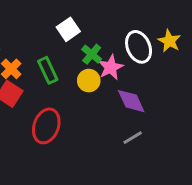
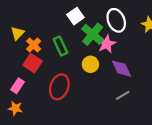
white ellipse: (139, 47) -> (116, 20), moved
green cross: (92, 54) -> (93, 34), size x1.5
yellow circle: (89, 81) -> (90, 64), moved

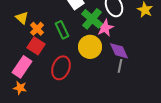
yellow triangle: (17, 33) -> (22, 18), turned -32
yellow circle: (90, 64) -> (90, 47), size x1.5
pink rectangle: (17, 86) -> (22, 67), size x1.5
gray line: (123, 95) -> (120, 66), moved, turned -48

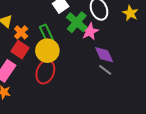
yellow circle: (90, 47) -> (47, 51), moved
gray line: (120, 66) -> (105, 70), turned -64

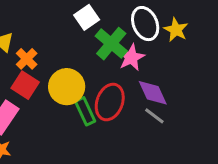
yellow star: (130, 13) -> (176, 30), moved
green rectangle: (46, 33) -> (85, 111), moved
red ellipse: (45, 72) -> (110, 102), moved

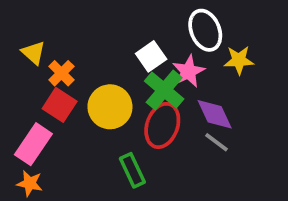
white square: (87, 17) -> (151, 56), moved
yellow star: (176, 30) -> (239, 60), moved, turned -30
green cross: (111, 44) -> (164, 90), moved
green rectangle: (85, 111) -> (132, 170), moved

